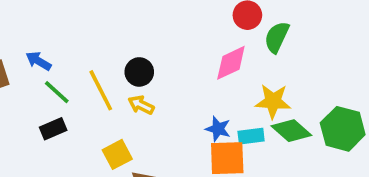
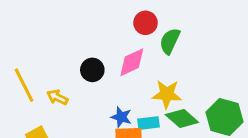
black circle: (139, 72) -> (92, 70), moved

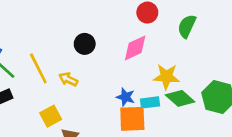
green semicircle: (170, 41) -> (187, 26), moved
black circle: (92, 70) -> (85, 44), moved

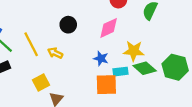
blue star: (126, 97) -> (101, 58), moved

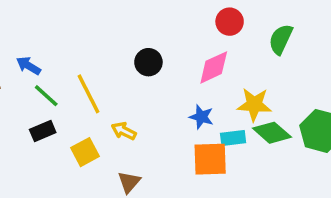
yellow arrow: (55, 53) -> (124, 131), moved
yellow square: (41, 82) -> (85, 152), moved

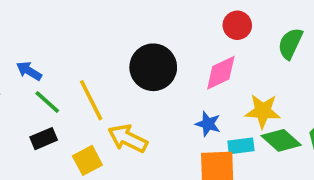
black circle: (148, 62) -> (153, 67), size x1.6
yellow arrow: (124, 131) -> (128, 139), size x1.5

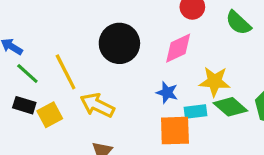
green semicircle: (290, 44) -> (238, 23), turned -72
black rectangle: (44, 139) -> (24, 105), turned 40
yellow square: (87, 160) -> (50, 115), moved

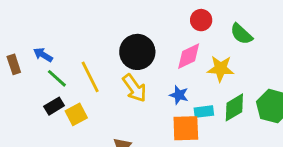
yellow star: (215, 81) -> (221, 69), moved
black rectangle: (24, 105) -> (54, 106), turned -48
yellow arrow: (97, 105) -> (135, 88), moved, turned -152
green diamond: (230, 107) -> (234, 107), turned -72

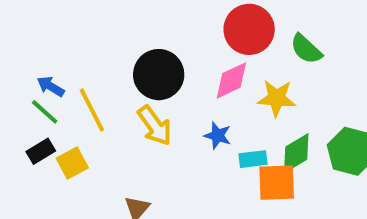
red circle: (201, 20) -> (249, 29), size x1.6
blue arrow: (43, 55) -> (51, 86), moved
orange square: (186, 128) -> (277, 183), moved

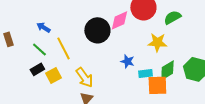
green semicircle: (306, 49) -> (172, 17), turned 108
pink diamond: (231, 80) -> (119, 20), moved
blue arrow: (51, 86) -> (43, 27), moved
yellow arrow: (155, 126) -> (84, 77), moved

